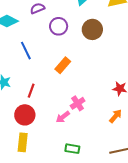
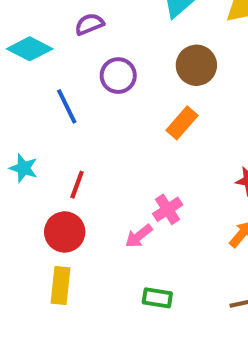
purple circle: (59, 26) -> (118, 76), moved
orange rectangle: (63, 65) -> (182, 123), moved

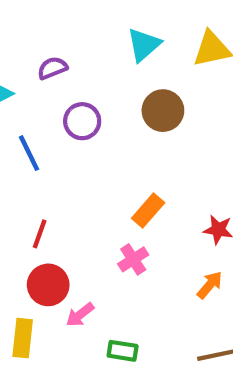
orange rectangle: (182, 123) -> (148, 211), moved
red circle: (65, 232) -> (48, 285), moved
pink arrow: (139, 236) -> (80, 315), moved

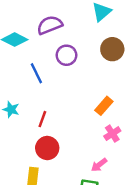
purple semicircle: (52, 68) -> (50, 25), size x1.5
pink cross: (133, 259) -> (112, 134), moved
pink arrow: (80, 315) -> (99, 165), moved

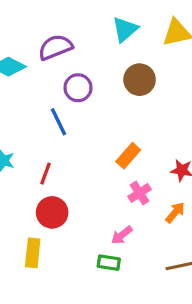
blue line: (36, 73) -> (59, 122), moved

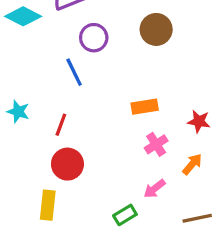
orange rectangle: (128, 156) -> (145, 107), turned 40
pink arrow: (122, 235) -> (154, 189), moved
green rectangle: (109, 263) -> (125, 215), turned -40

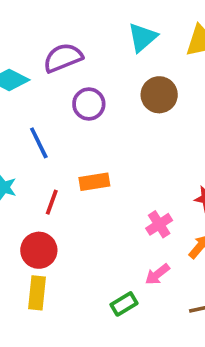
blue line: (74, 72) -> (39, 143), moved
orange rectangle: (145, 107) -> (94, 182), moved
red circle: (67, 164) -> (39, 250), moved

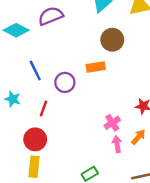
purple circle: (89, 104) -> (65, 82), moved
orange rectangle: (94, 182) -> (96, 67), moved
pink arrow: (157, 274) -> (117, 144), moved, turned 119

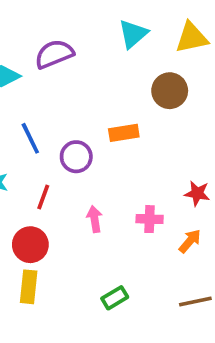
brown circle: (112, 40) -> (170, 91), moved
pink cross: (112, 123) -> (150, 219), turned 35
pink arrow: (117, 144) -> (95, 219), moved

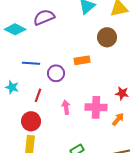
blue line: (30, 138) -> (31, 63), turned -60
pink cross: (150, 219) -> (96, 107), size x1.5

